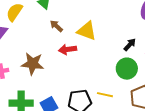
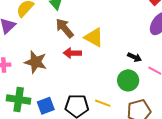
brown arrow: (56, 26) -> (65, 28), size x1.5
black arrow: (130, 45) -> (134, 57), turned 64

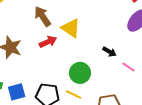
red arrow: (72, 53) -> (48, 42), turned 150
green circle: (128, 80) -> (80, 73), moved

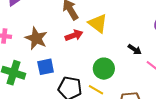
blue square: (17, 92) -> (46, 67), moved

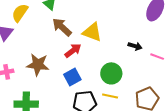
blue square: (46, 67) -> (72, 77), moved

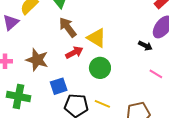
black arrow: (135, 46) -> (145, 46), moved
green circle: (111, 73) -> (100, 68), moved
blue square: (72, 77) -> (59, 86), moved

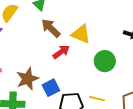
brown star: (37, 60) -> (27, 79), moved, turned -30
green circle: (100, 68) -> (105, 61), moved

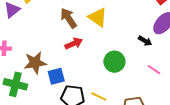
yellow triangle: (81, 34) -> (98, 17), moved

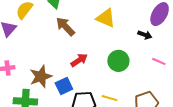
yellow triangle: (98, 17) -> (106, 18), moved
red arrow: (74, 44) -> (79, 60), moved

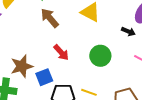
red arrow: (79, 60) -> (61, 52), turned 78

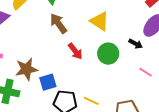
red arrow: (61, 52) -> (75, 51), moved
green circle: (100, 56) -> (108, 54), moved

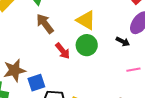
green circle: (108, 54) -> (87, 45), moved
pink line: (145, 72) -> (133, 70), turned -40

